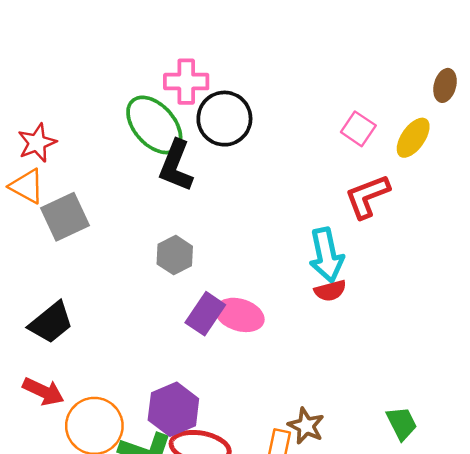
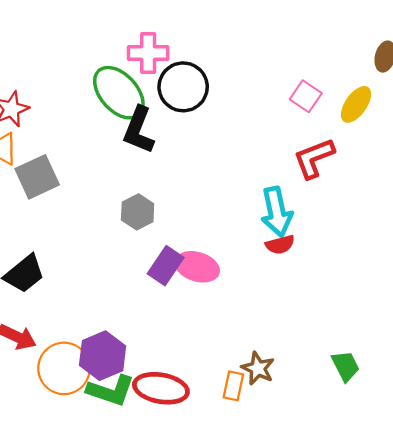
purple hexagon: (173, 409) -> (103, 356), moved

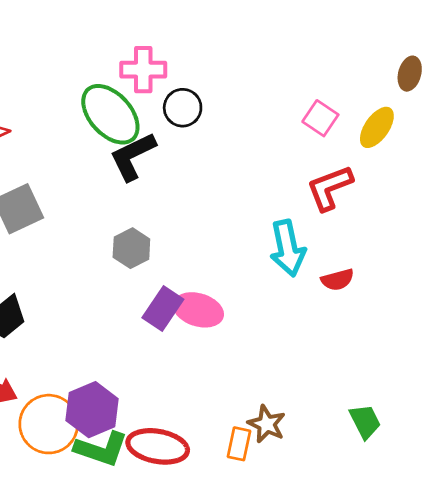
black circle: (183, 87) -> (183, 108), size x0.7
black L-shape: (139, 130) -> (133, 156), turned 42
red semicircle: (280, 245) -> (337, 280), moved

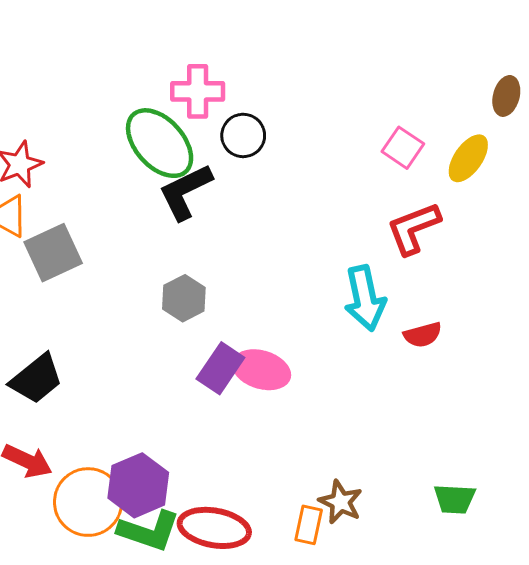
green trapezoid: (365, 421) -> (455, 499), turned 120

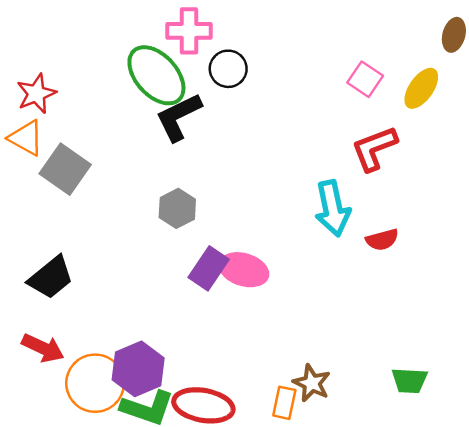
gray square: (53, 253) -> (65, 169), turned -30

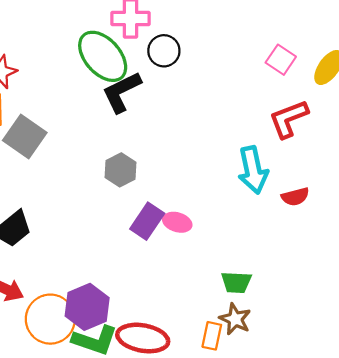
pink ellipse: (244, 270) -> (177, 222), size x0.7
green trapezoid: (410, 381) -> (236, 282), moved

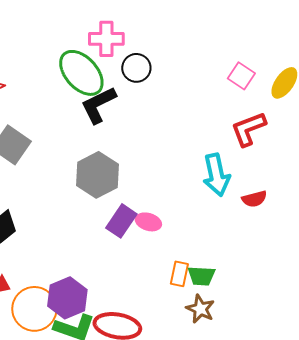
gray hexagon: (120, 170) -> (97, 175), size x1.5
orange rectangle: (212, 336) -> (179, 274), moved

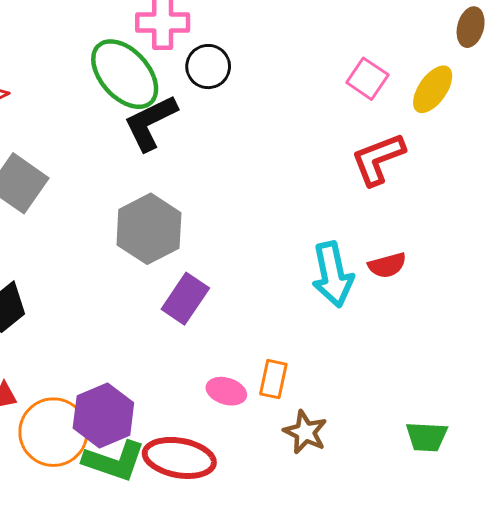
cyan arrow: (216, 175) -> (333, 274), moved
pink ellipse: (148, 222) -> (226, 391), moved
green trapezoid: (201, 276) -> (427, 437), moved

